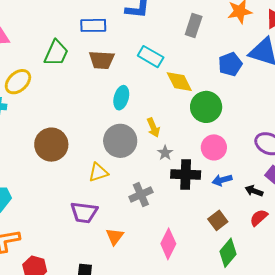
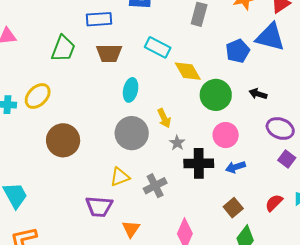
yellow ellipse: (18, 82) -> (38, 96), moved
yellow triangle: (98, 172) -> (120, 177), moved
black arrow: (254, 191) -> (258, 94), moved

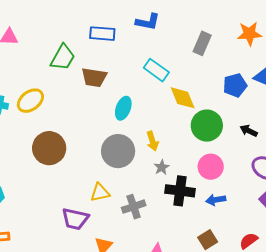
brown trapezoid: (109, 53) -> (94, 77), moved

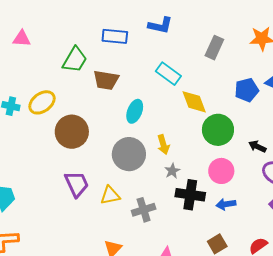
black arrow: (249, 131) -> (257, 146), moved
brown circle: (49, 148) -> (72, 132), moved
purple trapezoid: (75, 219) -> (77, 184), moved, turned -128

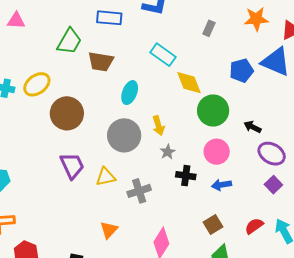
gray rectangle: (214, 48) -> (209, 28), size x0.7
black cross: (190, 195) -> (186, 176), size x0.7

